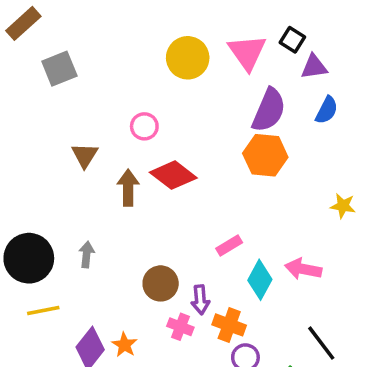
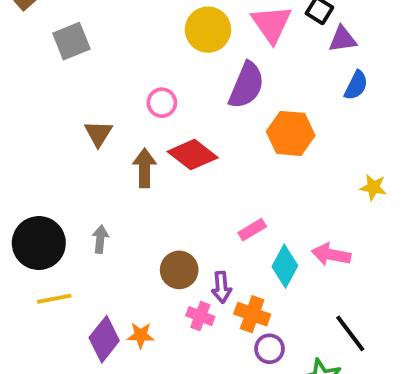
purple semicircle: (269, 110) -> (246, 85), moved
orange star: (124, 345) -> (141, 335), turned -30

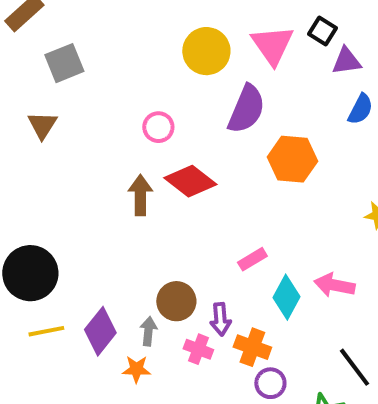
brown triangle: (98, 133) -> (42, 125), moved
gray arrow: (100, 239) -> (148, 331), moved
purple diamond: (104, 339) -> (100, 331), moved

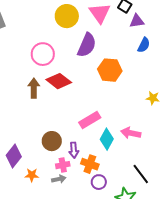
pink circle: (158, 127) -> (43, 54), size x1.5
pink rectangle: (252, 259) -> (90, 120), size x1.5
gray arrow: (148, 331) -> (59, 179), moved, turned 72
pink cross: (198, 349) -> (63, 165), turned -32

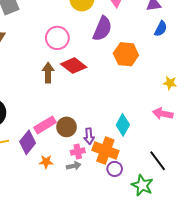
pink rectangle: (90, 120) -> (45, 125), moved
pink arrow: (131, 133) -> (163, 114), moved
orange cross: (90, 164) -> (105, 150), size x1.4

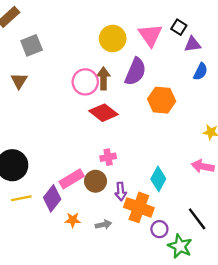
brown arrow: (48, 73) -> (103, 78), moved
pink cross: (78, 152) -> (108, 157), moved
purple circle: (115, 169) -> (159, 229), moved

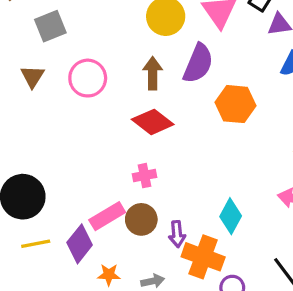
pink circle: (85, 82) -> (88, 78), moved
pink cross: (108, 157) -> (145, 176), moved

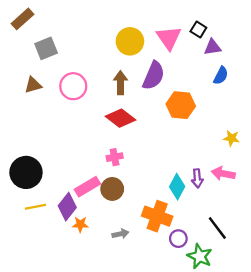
brown triangle: (32, 76) -> (33, 85), turned 42
purple arrow: (177, 234) -> (197, 178), moved
orange star: (109, 275) -> (80, 224), moved

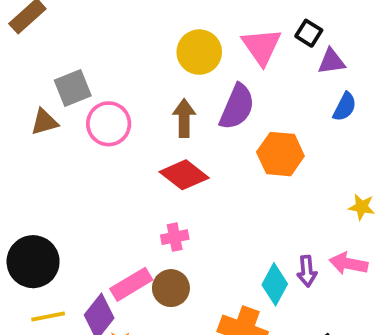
gray square: (46, 48) -> (73, 88), moved

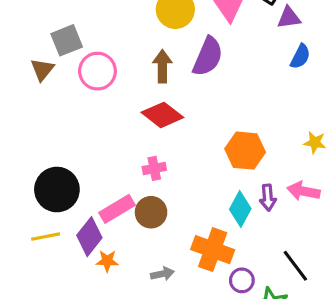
brown triangle: (44, 122) -> (42, 69), turned -35
orange hexagon: (280, 154) -> (245, 151), moved
black circle: (33, 262) -> (57, 190), moved

